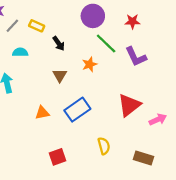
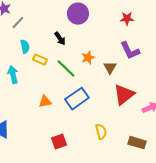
purple circle: (93, 16) -> (78, 14), moved
yellow rectangle: (37, 26) -> (40, 60), moved
green line: (106, 43) -> (66, 69), moved
cyan semicircle: (20, 52) -> (25, 47), turned 80
brown triangle: (60, 75) -> (110, 68), moved

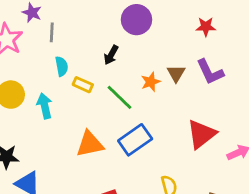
gray line: (18, 23) -> (52, 32), turned -40
black arrow: (60, 39) -> (111, 55), turned 64
brown triangle: (110, 68) -> (176, 73), moved
orange triangle: (45, 102) -> (90, 144), size x1.5

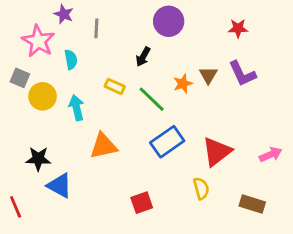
gray line: (52, 32) -> (96, 28), moved
cyan semicircle: (62, 66) -> (71, 60), moved
red triangle: (202, 134) -> (217, 152), moved
orange triangle: (90, 144) -> (103, 146), moved

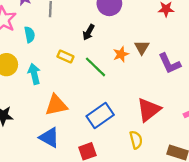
purple L-shape: (242, 74) -> (169, 63), moved
blue rectangle: (167, 142) -> (100, 116), moved
blue triangle: (60, 186) -> (49, 137), moved

